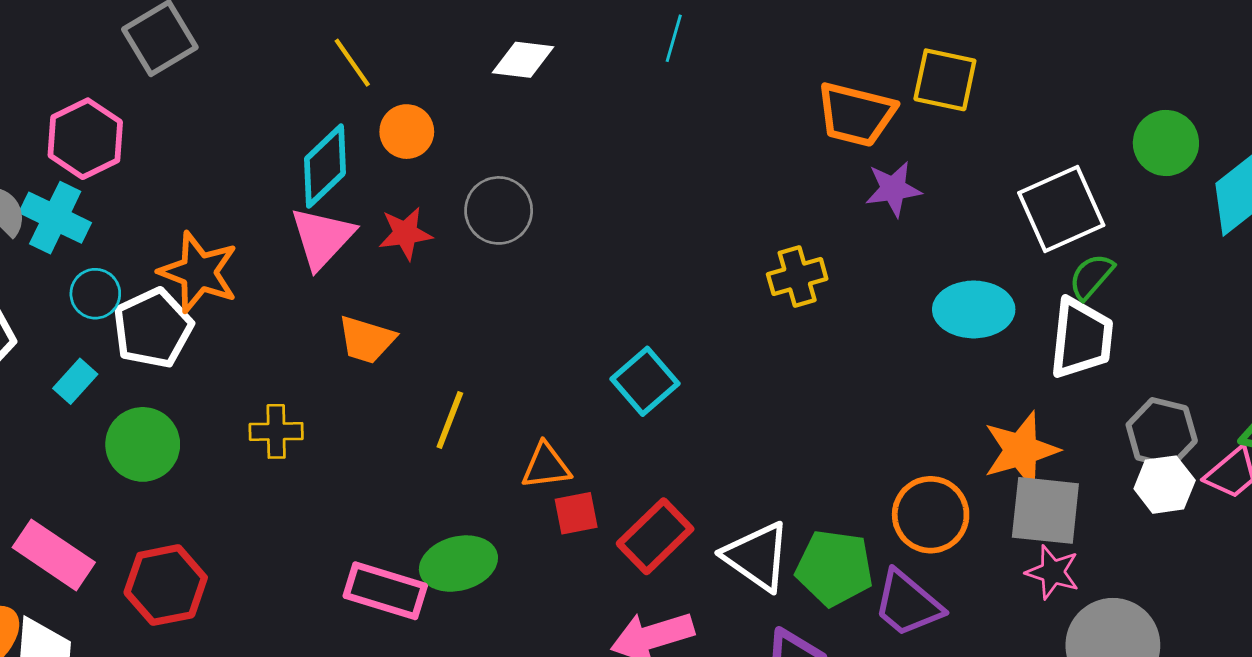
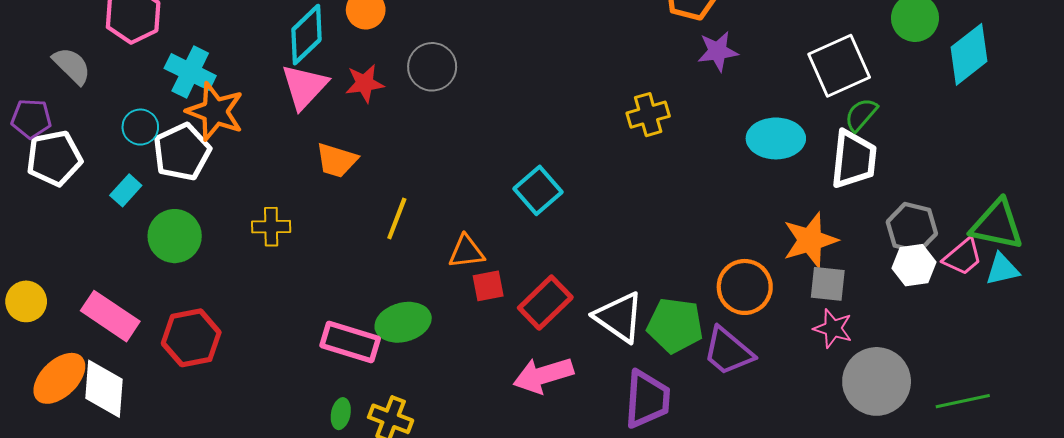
cyan cross: (55, 218) -> (190, 72), moved
gray square: (1045, 510) -> (828, 284), size x0.7

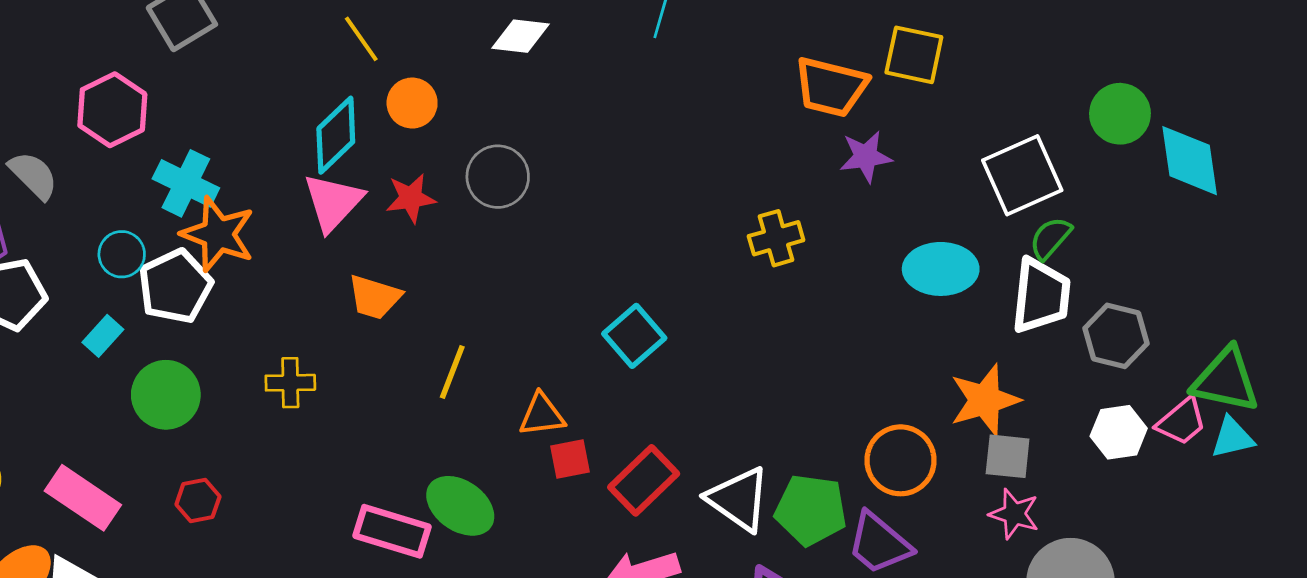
cyan diamond: (969, 54) -> (1190, 161), turned -60
gray hexagon: (912, 228) -> (1116, 336), moved
green ellipse: (403, 322) -> (460, 506), turned 50
red hexagon: (191, 338) -> (198, 500), moved, size x0.6

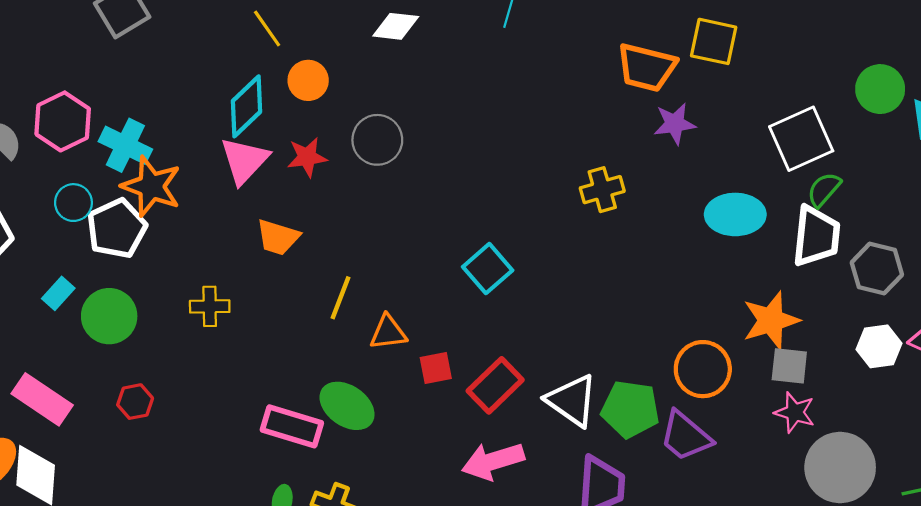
pink hexagon: (112, 110) -> (63, 121), moved
cyan rectangle: (103, 336) -> (58, 293), moved
orange triangle: (542, 415) -> (388, 332), moved

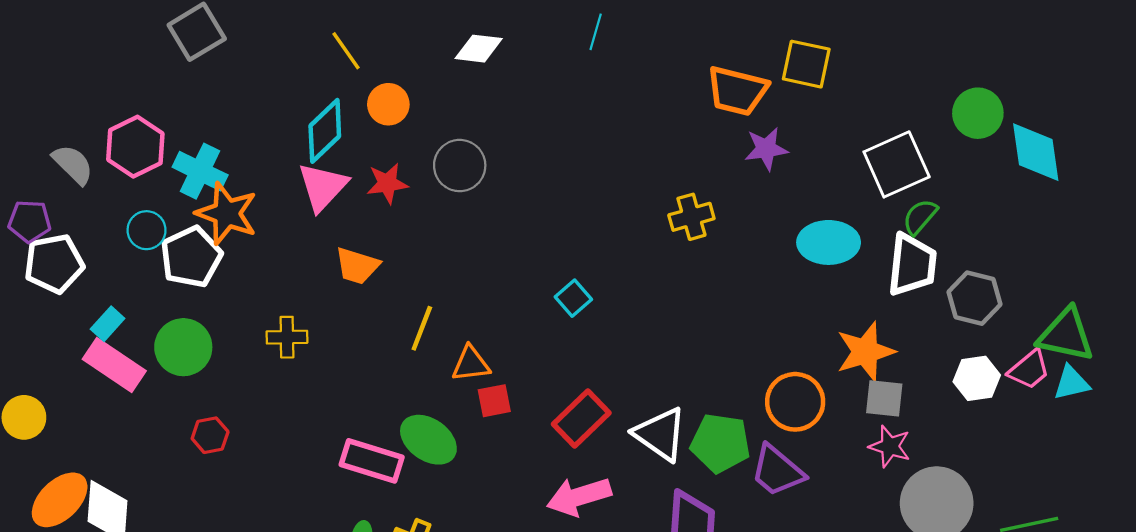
cyan square: (488, 269) -> (573, 298), size x0.7
cyan rectangle: (58, 293) -> (108, 324), moved
red square: (436, 368) -> (494, 401), moved
pink rectangle: (42, 399) -> (114, 365), moved

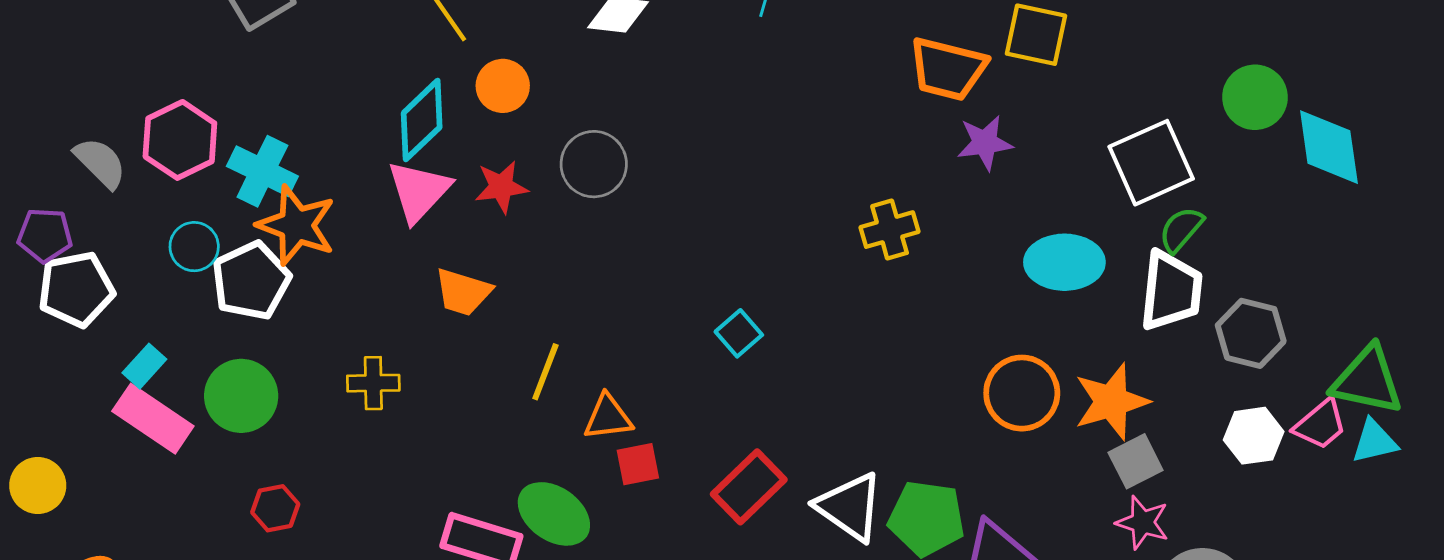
gray square: (884, 398) -> (1136, 461), turned -33
orange circle: (795, 402) -> (1022, 393), moved

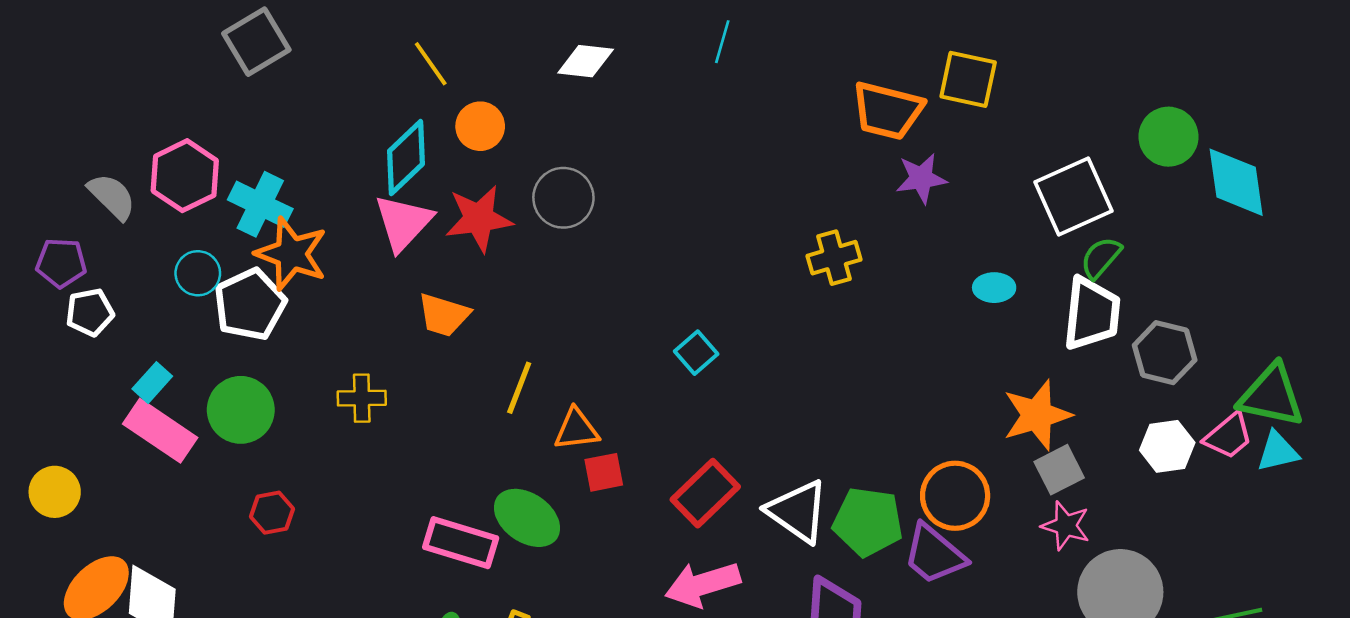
red star: (501, 187) -> (479, 219), size x1.4
cyan ellipse: (1064, 262) -> (994, 288), size x0.6
white pentagon: (76, 289) -> (90, 312), size x0.7
orange circle: (1022, 393) -> (955, 496), moved

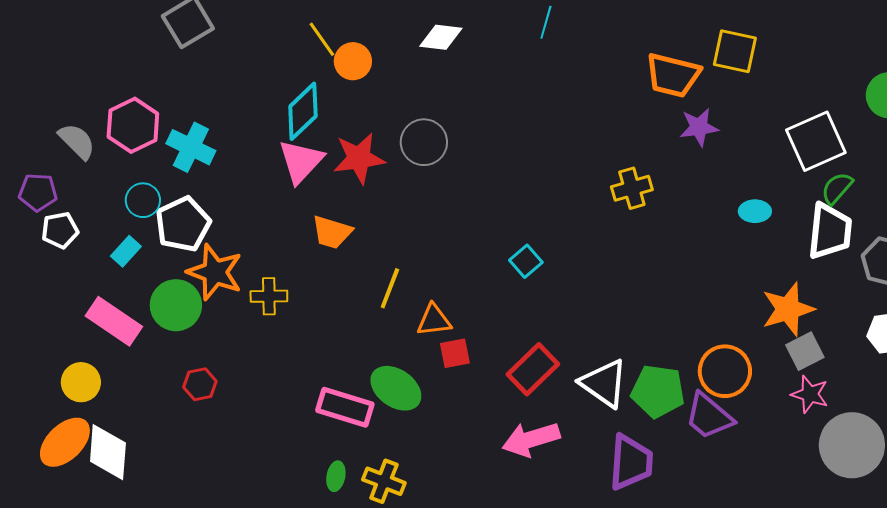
orange circle: (480, 126) -> (353, 61), moved
orange star: (291, 254) -> (215, 272), moved
cyan rectangle: (152, 383) -> (126, 251), moved
yellow circle: (55, 492) -> (81, 382), moved

